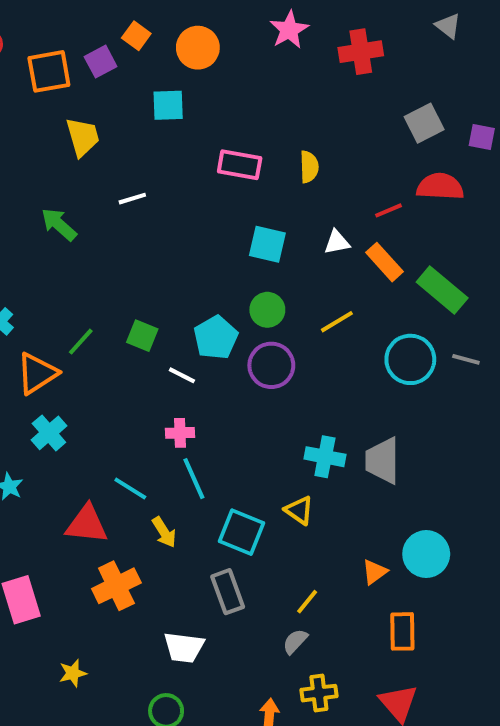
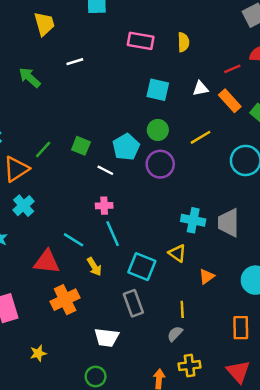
orange triangle: (375, 572) -> (207, 276), moved
yellow line: (307, 602) -> (182, 309), turned -42

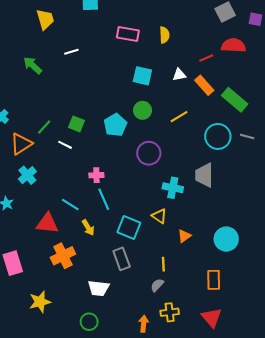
purple circle: (160, 164) -> (149, 153), moved
white line: (105, 170) -> (65, 145), moved
gray trapezoid: (229, 223) -> (204, 175), moved
yellow star: (38, 353) -> (40, 302), size x1.5

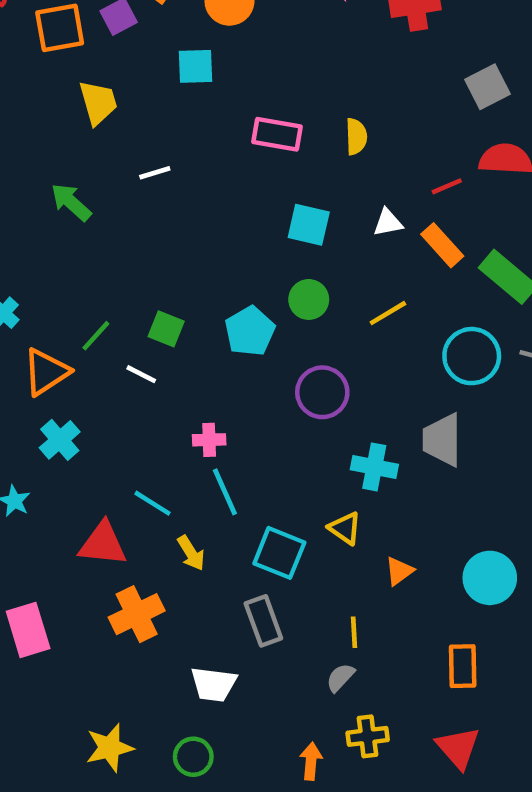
yellow star: (40, 302) -> (110, 748), moved

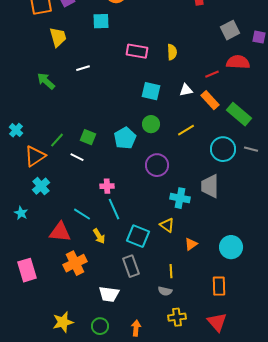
gray semicircle: (340, 677) -> (165, 291), turned -120
orange arrow: (311, 761) -> (136, 328), moved

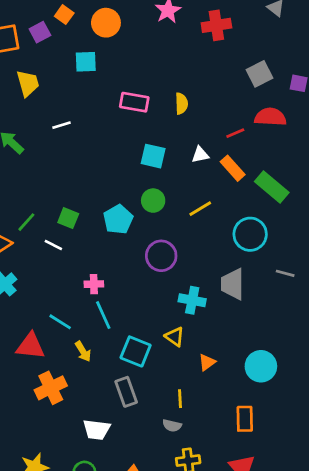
gray line: (251, 149) -> (285, 273), moved

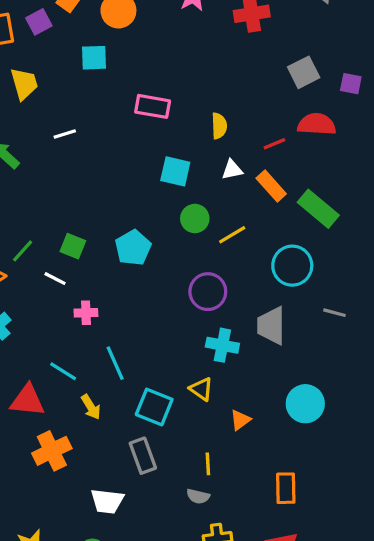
yellow semicircle: (181, 104) -> (219, 126), moved
green circle: (153, 201) -> (195, 218), moved
purple circle: (161, 256) -> (208, 292), moved
pink cross: (94, 284) -> (86, 313), moved
cyan circle: (261, 366) -> (305, 404), moved

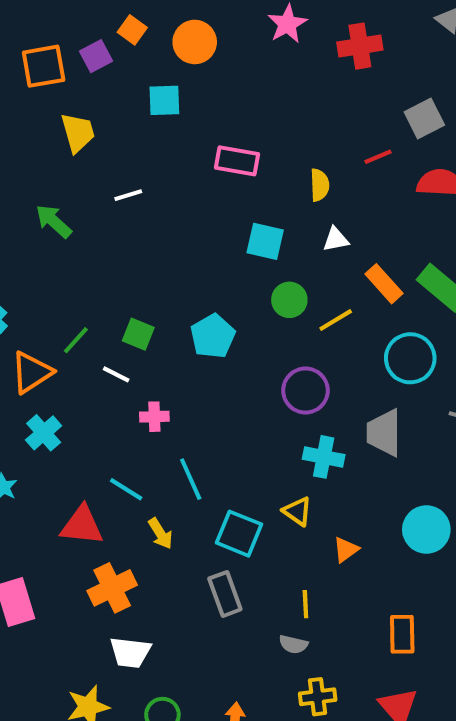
red line: (274, 144) -> (378, 157), moved
orange rectangle: (271, 186) -> (384, 284), moved
white trapezoid: (107, 501) -> (130, 652), moved

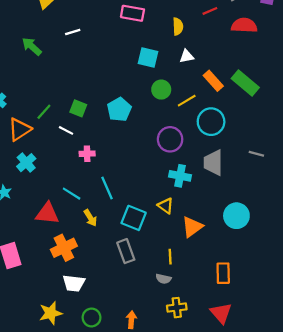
cyan circle: (410, 358) -> (211, 122), moved
orange triangle: (346, 550) -> (192, 227), size x1.5

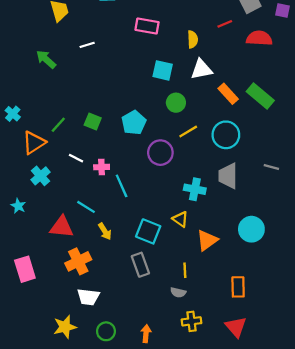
white triangle: (187, 56) -> (201, 69), size x1.5
yellow line: (187, 101) -> (188, 131), moved
white line: (66, 130) -> (76, 158), moved
purple circle: (170, 139) -> (160, 153), moved
cyan line: (107, 188) -> (122, 186), moved

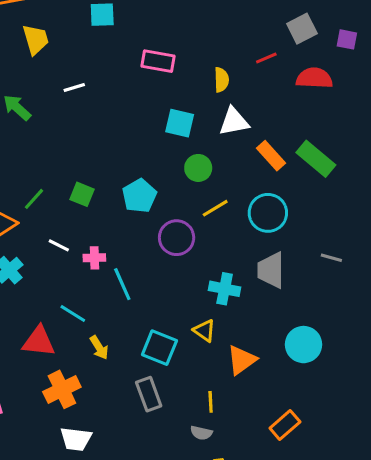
orange rectangle: (238, 287) -> (285, 425), turned 50

